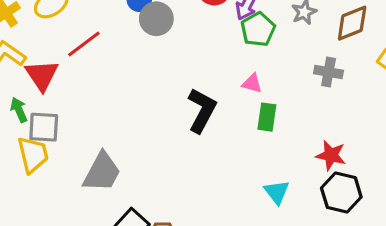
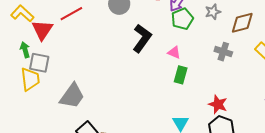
black L-shape: (202, 110) -> (142, 38), moved

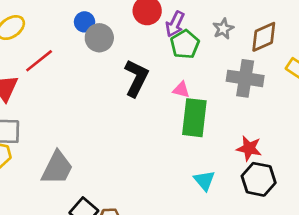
gray cross: (223, 52) -> (245, 78), size x1.5
green rectangle: (181, 75) -> (194, 118), size x1.6

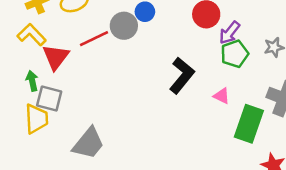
gray circle: (99, 38) -> (124, 26), moved
green rectangle: (194, 118) -> (249, 124), moved

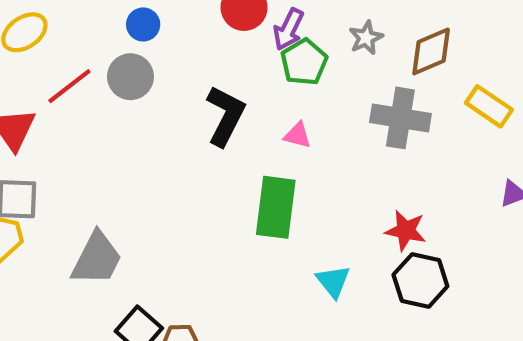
gray circle: (124, 26) -> (130, 77), moved
green rectangle: (249, 124) -> (276, 207), moved

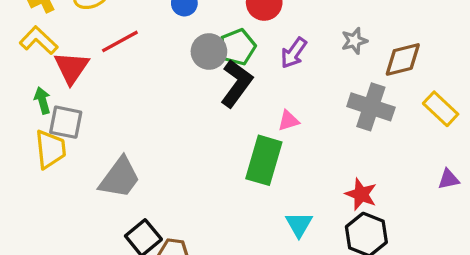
purple arrow: (289, 29) -> (294, 53), moved
green pentagon: (304, 62) -> (238, 47), moved
gray circle: (130, 77) -> (209, 51), moved
pink triangle: (297, 135) -> (288, 121), moved, turned -40

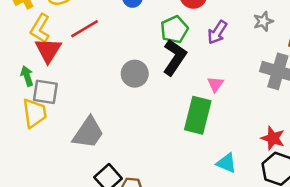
yellow L-shape: (39, 40) -> (40, 28), moved, turned -100
gray circle: (209, 51) -> (135, 74), moved
pink triangle: (288, 121) -> (215, 84), turned -36
cyan triangle: (299, 224) -> (226, 163), turned -35

